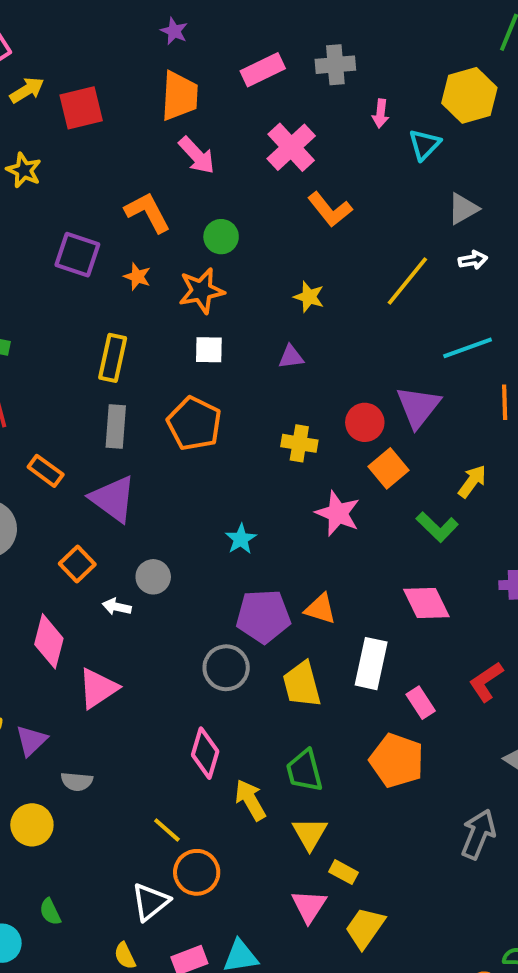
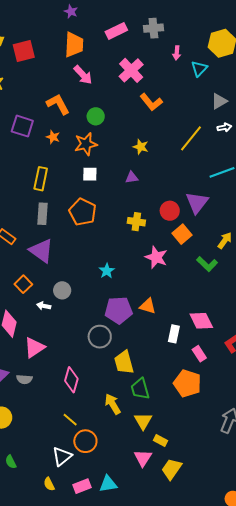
pink diamond: (426, 603) -> (201, 321), moved
white rectangle: (371, 664) -> (174, 334), size x0.7
yellow trapezoid: (302, 684) -> (124, 362), moved
pink diamond: (205, 753) -> (71, 380), moved
gray semicircle: (77, 782) -> (24, 379), moved

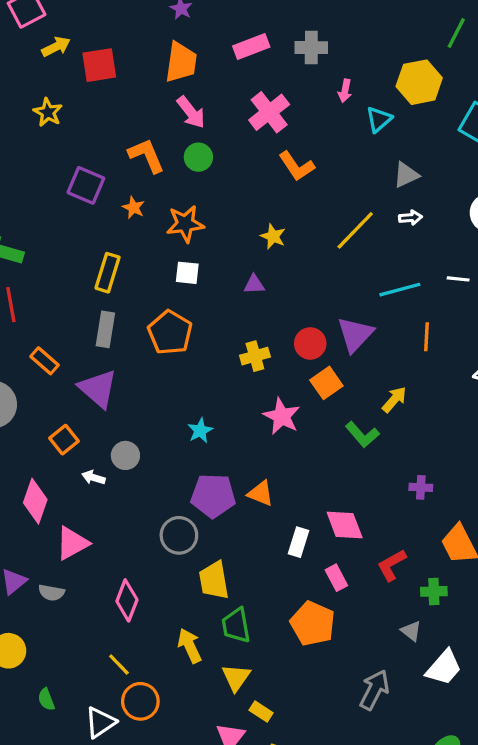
green circle: (96, 116) -> (198, 157), moved
yellow cross: (136, 222) -> (255, 356), turned -30
green semicircle: (11, 462) -> (46, 699), moved

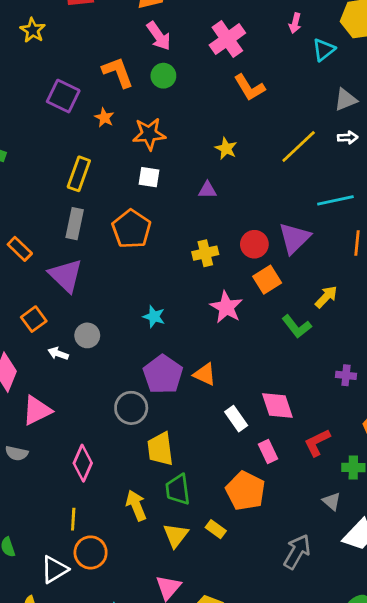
cyan star: (200, 431) -> (154, 317), turned -30
purple pentagon: (213, 496) -> (163, 374), turned 30
white rectangle: (298, 542) -> (236, 419), turned -55
yellow line: (119, 664) -> (73, 519), turned 45
yellow rectangle: (261, 711) -> (216, 529), moved

